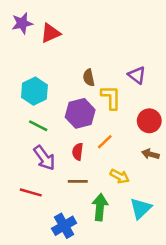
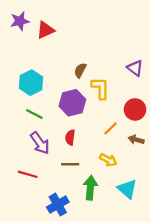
purple triangle: (137, 75) -> (135, 68), moved
brown semicircle: (89, 78) -> (80, 70), turned 40
orange line: (105, 142) -> (110, 128), moved
cyan triangle: (141, 208) -> (127, 189), turned -35

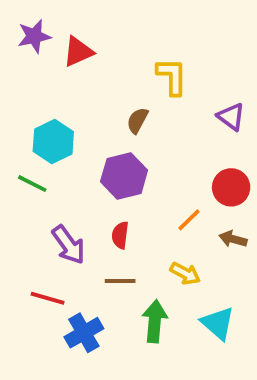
yellow L-shape: (100, 88) -> (172, 76), moved
green line: (34, 114) -> (32, 184), moved
blue cross: (58, 205) -> (84, 333), moved

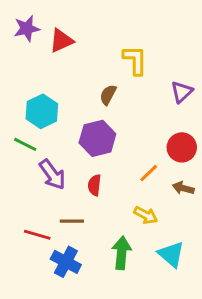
purple triangle: (231, 117) -> (182, 92), turned 40
purple arrow: (69, 245) -> (52, 175), moved
brown line: (120, 281) -> (72, 221), moved
blue cross: (84, 333) -> (66, 262), turned -32

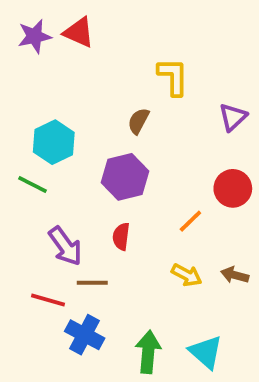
red triangle: (61, 41) -> (79, 32), moved, turned 48
purple arrow: (52, 175) -> (65, 246), moved
brown arrow: (183, 188) -> (235, 275), moved
green arrow: (122, 253) -> (148, 352), moved
cyan triangle: (171, 254) -> (206, 352), moved

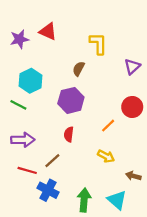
red triangle: (79, 32) -> (48, 31), moved
purple star: (35, 36) -> (20, 39), moved
purple arrow: (65, 246) -> (23, 140), moved, turned -55
brown arrow: (235, 275) -> (133, 176), moved
brown line: (92, 283) -> (52, 161), turned -42

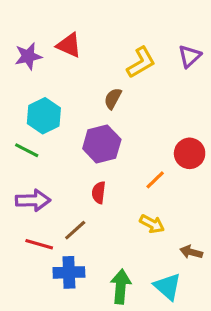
yellow L-shape: (98, 44) -> (141, 62), turned 60
purple triangle: (132, 67) -> (190, 56), moved
blue cross: (48, 190) -> (69, 272), turned -30

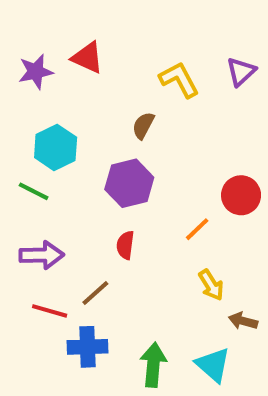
yellow L-shape: (141, 62) -> (179, 80), turned -88
yellow arrow: (152, 224) -> (211, 285), moved, turned 30

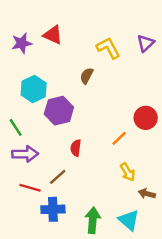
purple hexagon: (129, 183) -> (59, 111), moved
green line: (34, 191) -> (16, 127), moved, turned 30

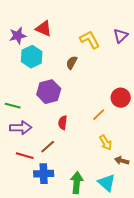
cyan hexagon: (34, 89) -> (32, 57), moved
green line: (16, 127) -> (13, 106), turned -42

